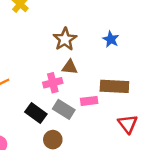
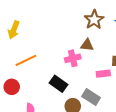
brown star: (65, 39) -> (94, 20), moved
gray rectangle: (64, 109) -> (91, 97), moved

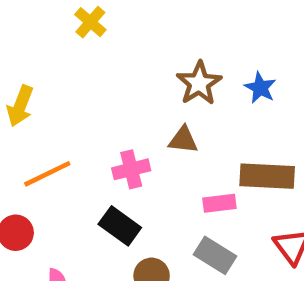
pink cross: (73, 58) -> (131, 169), moved
gray rectangle: (91, 97) -> (215, 255), moved

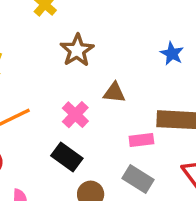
brown star: (199, 83) -> (77, 50), moved
pink cross: (131, 169) -> (75, 115), turned -32

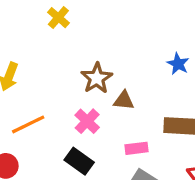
brown star: (77, 50) -> (97, 78), moved
pink rectangle: (141, 140) -> (137, 148), moved

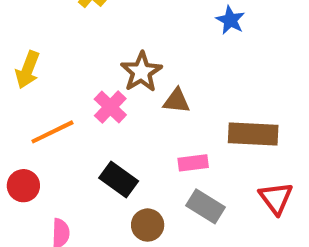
blue star: (178, 64) -> (230, 20), moved
pink cross: (87, 121) -> (110, 107), moved

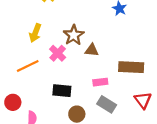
yellow arrow: (28, 70) -> (35, 33), moved
black rectangle: (119, 179) -> (62, 91), turned -30
red circle: (23, 186) -> (13, 102), moved

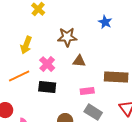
brown star: (74, 35) -> (67, 37), moved, turned 30
black rectangle: (62, 91) -> (47, 87), moved

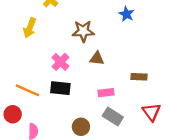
yellow arrow: (26, 45) -> (30, 28), moved
orange line: (19, 76) -> (27, 90), moved, turned 50
brown rectangle: (116, 77) -> (139, 77), size x0.6

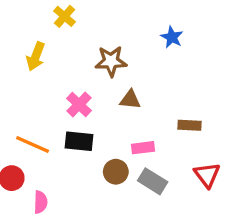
brown circle: (81, 127) -> (116, 172), moved

